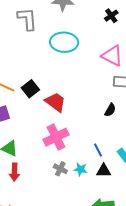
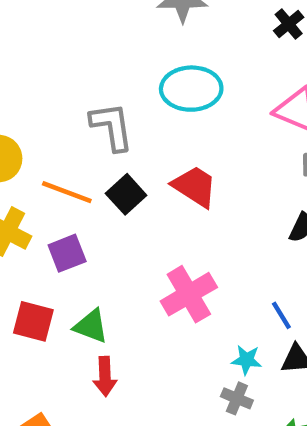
gray L-shape: (27, 19) -> (112, 127), moved
red trapezoid: (55, 102) -> (195, 186), moved
gray cross: (60, 169) -> (237, 398), moved

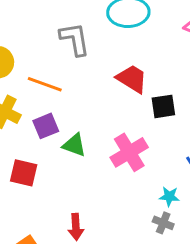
black square: (126, 194) -> (163, 106), moved, turned 35
green triangle: (91, 326) -> (74, 145), moved
red arrow: (105, 376) -> (76, 227), moved

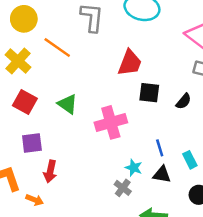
red trapezoid: (132, 79) -> (130, 63), turned 64
purple square: (46, 126) -> (32, 143), moved
red square: (24, 173) -> (25, 102), moved

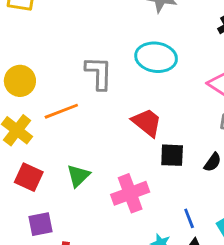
orange line: (57, 48) -> (61, 111), turned -52
red trapezoid: (130, 63) -> (147, 122), turned -68
green triangle: (68, 104) -> (78, 176), turned 45

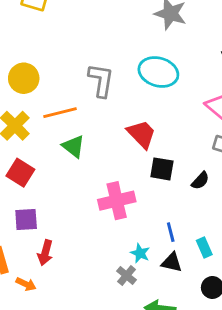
green triangle: (78, 176) -> (73, 146), moved, turned -45

